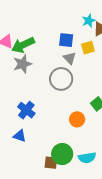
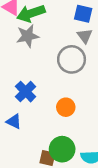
orange circle: (77, 119) -> (66, 107), moved

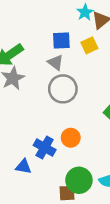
gray triangle: (85, 36) -> (56, 62), moved
blue cross: (26, 92) -> (45, 147), moved

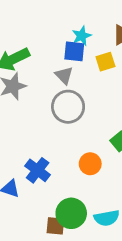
cyan star: (85, 12) -> (82, 36), moved
orange circle: (71, 138) -> (90, 164), moved

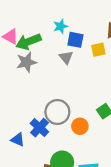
cyan star: (82, 36) -> (60, 26), moved
gray circle: (68, 107) -> (57, 112), moved

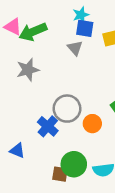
cyan star: (60, 26) -> (81, 15), moved
gray star: (26, 62) -> (28, 70), moved
blue triangle: (18, 140) -> (17, 151), moved

